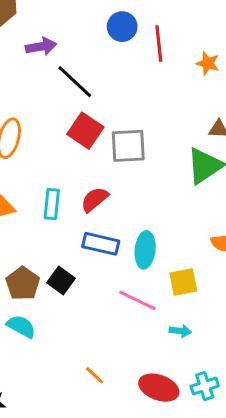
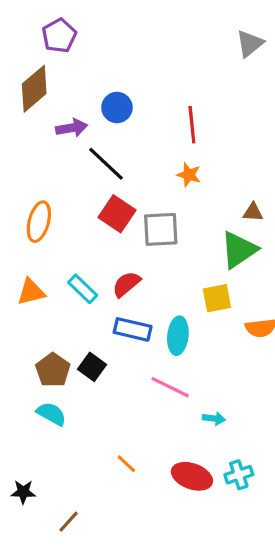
blue circle: (122, 27) -> (117, 108), moved
orange star: (208, 63) -> (189, 175), moved
cyan rectangle: (52, 204) -> (83, 289), turned -52
yellow square: (183, 282) -> (217, 298), moved

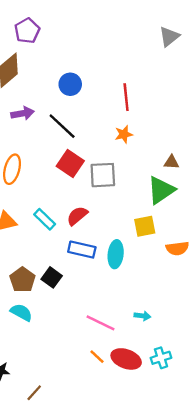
purple arrow: (72, 128) -> (23, 113), moved
orange star: (189, 175) -> (124, 134), turned -30
pink line: (170, 387) -> (100, 323), moved
orange line: (126, 464) -> (97, 357), moved

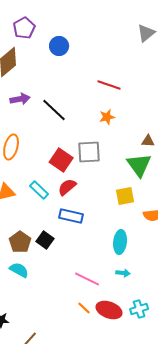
blue circle: (70, 84) -> (59, 46), moved
red line: (126, 97) -> (109, 85), turned -65
red square: (70, 163) -> (61, 160), moved
green triangle: (161, 190) -> (139, 165), turned -32
cyan ellipse: (116, 254) -> (120, 242), moved

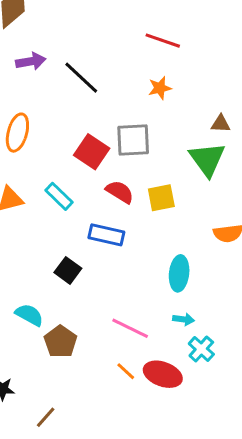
red semicircle: (67, 187) -> (120, 192), moved, turned 72
yellow square: (125, 196) -> (161, 198), moved
brown pentagon: (20, 242) -> (60, 342), moved
cyan cross: (139, 309) -> (201, 349), moved, turned -30

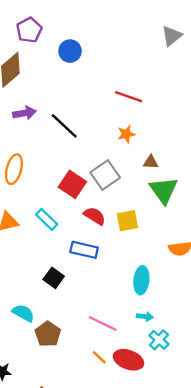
brown triangle: (221, 124) -> (151, 162), moved
gray square: (133, 140) -> (105, 175), turned -32

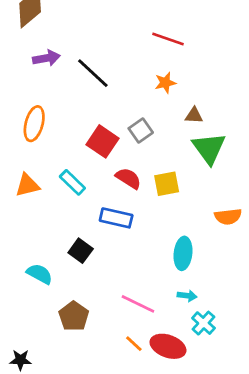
gray square: (105, 175) -> (141, 130), size x0.7
cyan semicircle: (23, 313) -> (40, 274), moved

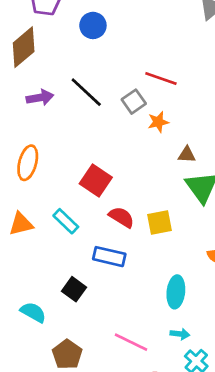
black line: (93, 73) -> (86, 92), moved
gray square: (141, 130) -> (134, 102), moved

